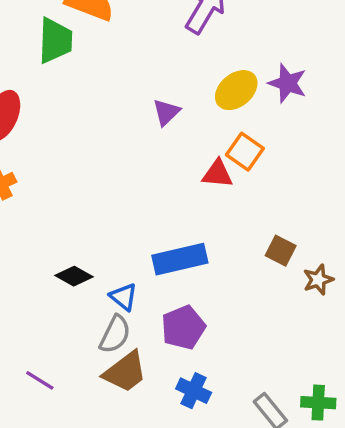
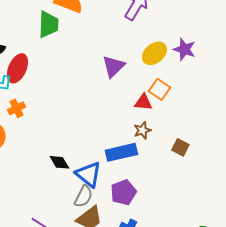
purple triangle: (166, 112) -> (113, 66), size x1.4
black diamond: (74, 276) -> (59, 162), turned 30
brown star: (318, 280) -> (142, 130), moved
blue triangle: (124, 297) -> (88, 174), size x1.6

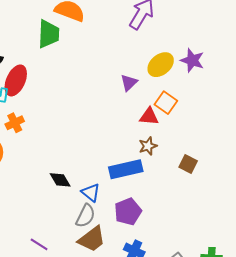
purple triangle: (113, 66) -> (129, 83), moved, size x0.7
blue triangle: (88, 174) -> (91, 193), size x0.7

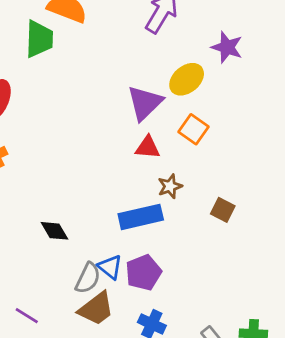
purple star: (192, 60) -> (227, 47), moved
purple triangle: (129, 83) -> (145, 103), size x1.6
red triangle: (149, 116) -> (148, 147), moved
blue triangle: (91, 193) -> (110, 267), moved

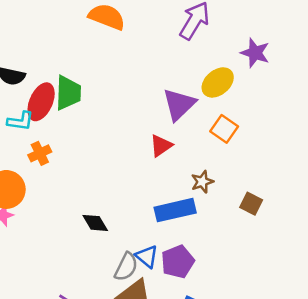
green trapezoid: (39, 39) -> (68, 93), moved
red triangle: (148, 147) -> (161, 146), moved, turned -40

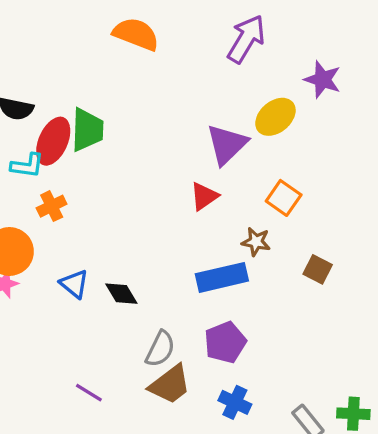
orange square: (224, 129) -> (284, 198), moved
brown star: (202, 182) -> (256, 242), turned 30
blue triangle: (147, 256) -> (74, 284), moved

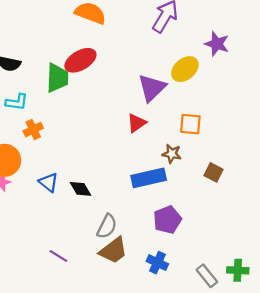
red ellipse: (53, 141) -> (80, 60), moved, turned 36
orange square: (284, 198) -> (190, 124), turned -30
purple pentagon: (225, 342) -> (167, 220), moved

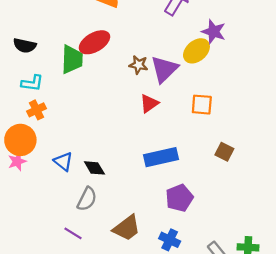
purple star: (217, 44) -> (214, 32), moved
orange cross: (33, 130) -> (37, 110), moved
brown star: (172, 154) -> (138, 65), moved
gray semicircle: (107, 226) -> (87, 199), moved

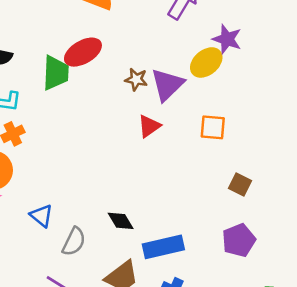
blue rectangle: (161, 157) -> (163, 247), moved
blue triangle: (63, 161) -> (41, 216), moved
black diamond: (94, 168) -> (121, 221), moved
purple pentagon: (179, 198) -> (239, 240), moved

